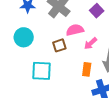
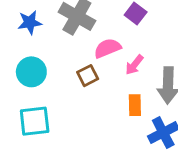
cyan square: (42, 71) -> (35, 121), moved

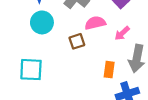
pink arrow: (134, 65) -> (122, 33), moved
cyan circle: (31, 72) -> (42, 22), moved

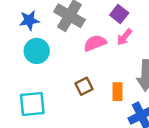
pink arrow: (122, 33) -> (124, 37), moved
brown square: (77, 41) -> (84, 86), moved

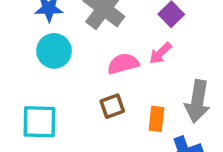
pink arrow: (124, 37) -> (160, 53), moved
pink semicircle: (95, 43) -> (123, 64), moved

